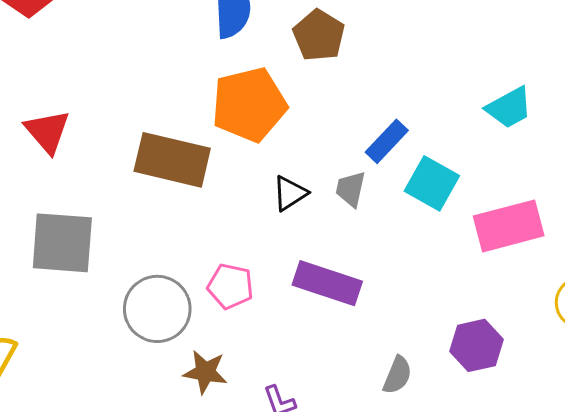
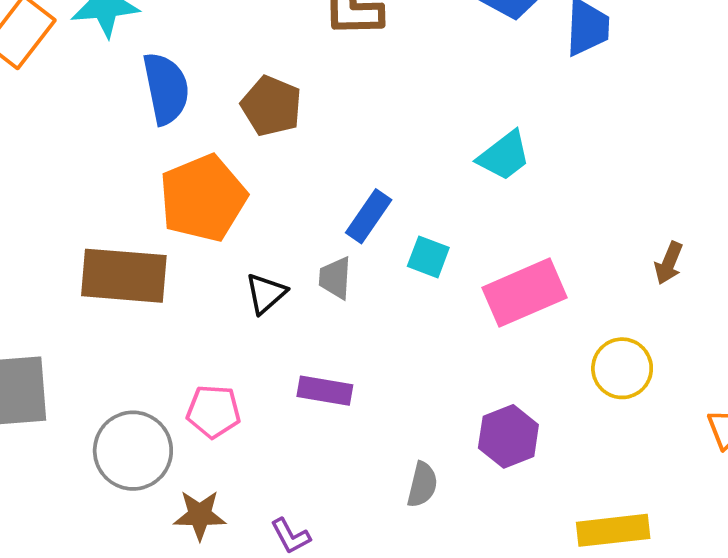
cyan square: (432, 183) -> (428, 257), size x0.7
purple rectangle: (327, 283) -> (325, 391), size x0.7

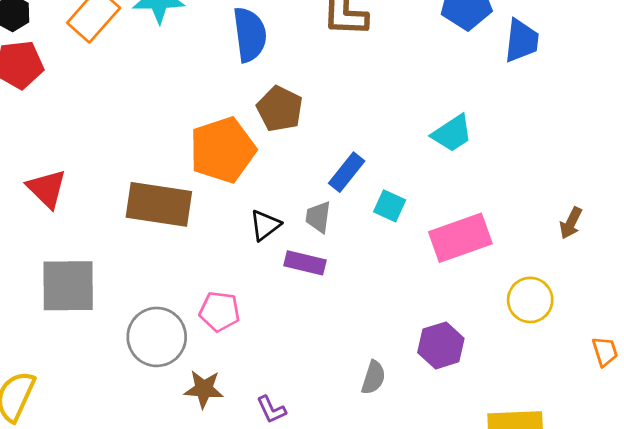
blue semicircle: (166, 88) -> (250, 35), moved
brown pentagon: (271, 106) -> (280, 109), moved
purple rectangle: (325, 391) -> (305, 263), moved

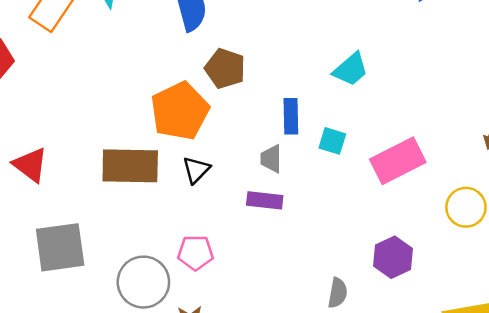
cyan trapezoid: (452, 133) -> (351, 69), moved
blue rectangle: (347, 172) -> (291, 116), turned -32
black triangle: (265, 225) -> (196, 170), moved

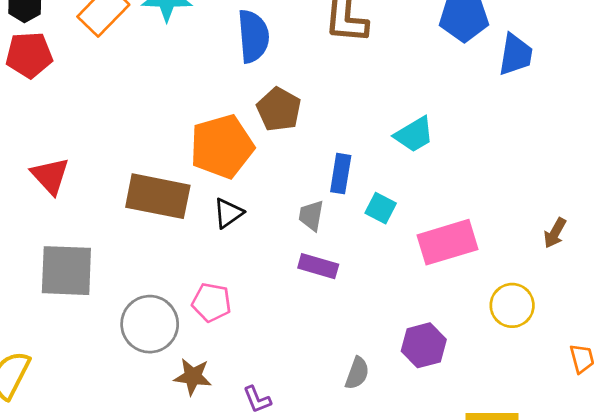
purple rectangle: (265, 200) -> (318, 266), moved

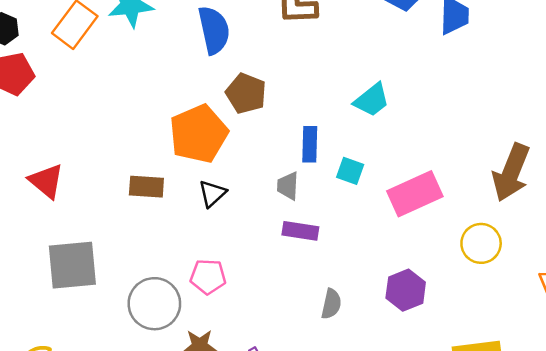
brown rectangle: (158, 196) -> (146, 187), size x0.6
brown arrow: (555, 233) -> (511, 172), size x2.0
gray semicircle: (357, 373) -> (331, 304), moved

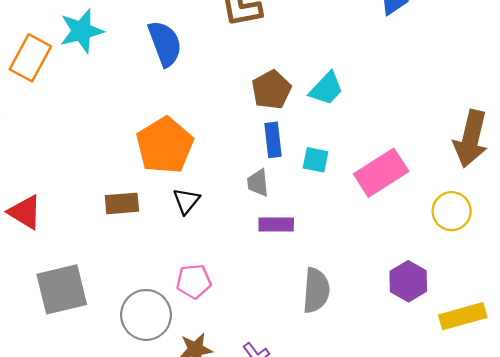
brown pentagon: (246, 93) -> (271, 90), moved, turned 30
purple hexagon: (406, 290) -> (408, 281), moved
gray semicircle: (331, 304) -> (316, 290), size x1.5

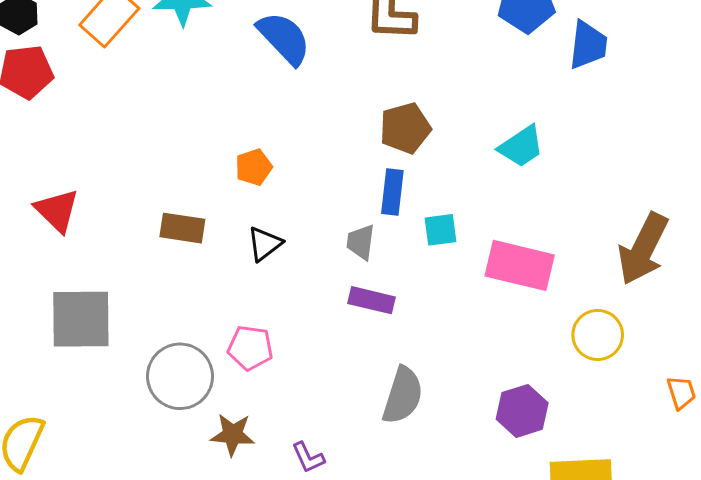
blue semicircle: (165, 44) -> (284, 38), turned -36
cyan trapezoid: (326, 89) -> (521, 146), moved
orange pentagon: (165, 145) -> (254, 167), size x0.5
cyan square: (316, 160) -> (440, 230), turned -32
pink rectangle: (381, 173) -> (520, 265), turned 33

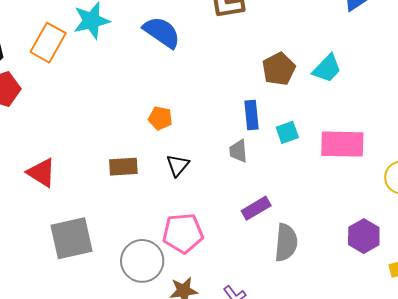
brown pentagon: (405, 128) -> (279, 69), moved
orange pentagon: (254, 167) -> (160, 118), turned -30
purple rectangle: (372, 300) -> (256, 208), moved, turned -32
pink pentagon: (250, 348) -> (183, 233), size x1.4

